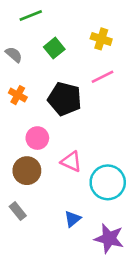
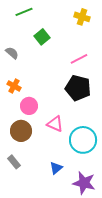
yellow cross: (101, 39) -> (82, 17), moved
gray semicircle: (14, 55) -> (12, 53), moved
orange cross: (18, 95) -> (14, 86), moved
black pentagon: (65, 99) -> (78, 88), moved

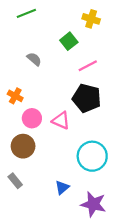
green square: (42, 37) -> (69, 41), moved
gray semicircle: (12, 53) -> (34, 59), moved
pink triangle: (55, 124) -> (61, 120), moved

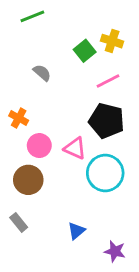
yellow cross: (91, 19) -> (112, 41), moved
cyan circle: (92, 156) -> (105, 173), moved
purple star: (93, 204) -> (115, 251), size x0.7

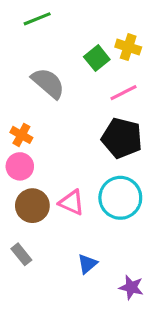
gray semicircle: (42, 73) -> (48, 83), size x1.6
pink circle: (39, 146) -> (20, 166), moved
pink triangle: (75, 148) -> (72, 203), moved

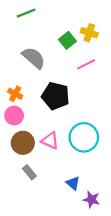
black pentagon: (122, 138) -> (56, 96), moved
gray rectangle: (21, 254) -> (29, 172), moved
blue triangle: (87, 264) -> (73, 183), moved, turned -40

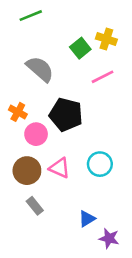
pink circle: (14, 116) -> (36, 134), moved
cyan circle: (84, 137) -> (100, 164), size x0.7
blue triangle: (73, 183) -> (87, 219), turned 48

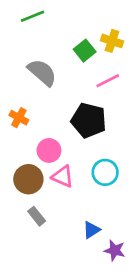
black pentagon: (66, 115) -> (89, 120), moved
pink circle: (36, 134) -> (49, 150), moved

